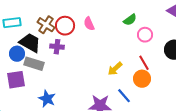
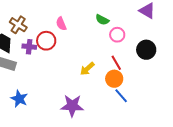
green semicircle: (130, 20) -> (102, 20), turned 64
red circle: (65, 26) -> (46, 41), moved
blue line: (124, 96) -> (121, 96), moved

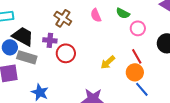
pink semicircle: (61, 24) -> (96, 15), moved
brown cross: (18, 25) -> (63, 18), moved
red circle: (46, 41) -> (66, 53), moved

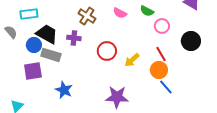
pink semicircle: (96, 15) -> (120, 13), turned -40
red circle: (66, 53) -> (107, 51), moved

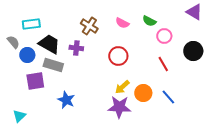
blue circle: (34, 45) -> (27, 55), moved
red circle: (107, 51) -> (118, 56), moved
yellow arrow: (132, 60) -> (122, 87), moved
orange circle: (159, 70) -> (143, 93), moved

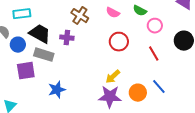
red circle: (118, 56) -> (119, 42), moved
orange circle: (143, 93) -> (138, 93), moved
blue star: (66, 100) -> (57, 90), turned 30

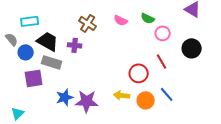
red circle: (119, 42) -> (139, 73), moved
yellow arrow: (113, 77) -> (122, 95), moved, turned 49
purple star: (110, 97) -> (87, 101), moved

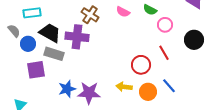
purple cross: (75, 45) -> (77, 37), size x1.6

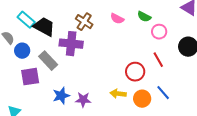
cyan rectangle: (32, 13) -> (26, 20), turned 48
black trapezoid: (50, 33) -> (44, 27), moved
gray rectangle: (54, 54) -> (48, 61), turned 30
purple star: (89, 93) -> (83, 100), size x0.7

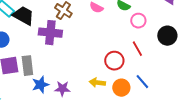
gray rectangle: (48, 61) -> (27, 66), moved, turned 36

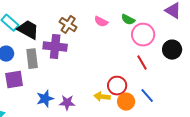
pink circle: (138, 21) -> (143, 35), size x1.5
red circle: (114, 61) -> (117, 86), moved
gray rectangle: (27, 66) -> (32, 59), moved

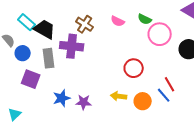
red line: (142, 63) -> (170, 84), moved
purple square: (14, 80) -> (31, 79), turned 30
red circle: (117, 86) -> (134, 68), moved

